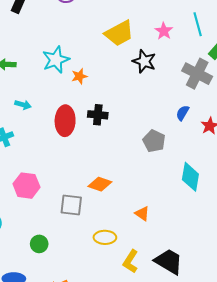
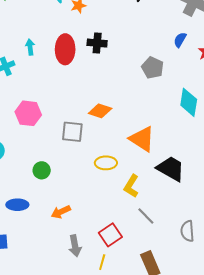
cyan arrow: (23, 105) -> (30, 47), moved, turned -112
orange triangle: (142, 214) -> (142, 139), size x1.8
black trapezoid: (169, 261) -> (171, 169), moved

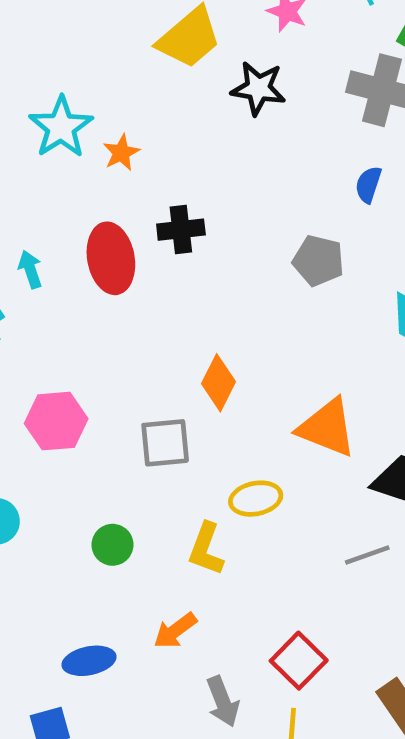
orange diamond: (100, 111) -> (219, 383), turned -70
yellow L-shape: (131, 186) -> (206, 549), moved
blue ellipse: (17, 205) -> (89, 661), moved
gray line: (146, 216) -> (367, 555), moved, turned -54

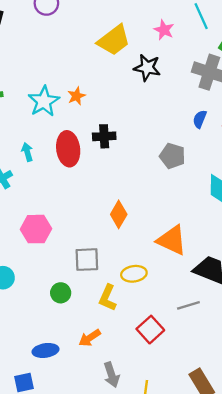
cyan star: (61, 127) -> (44, 101), moved
gray square: (165, 443) -> (87, 260), moved
red square: (299, 661) -> (150, 330), moved

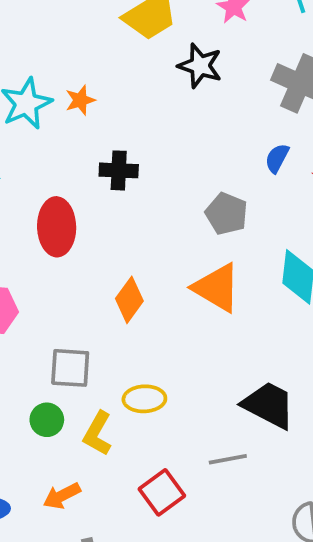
red ellipse: (68, 149) -> (57, 227), moved
orange triangle: (172, 240) -> (217, 288), moved
green circle: (61, 293) -> (47, 420), moved

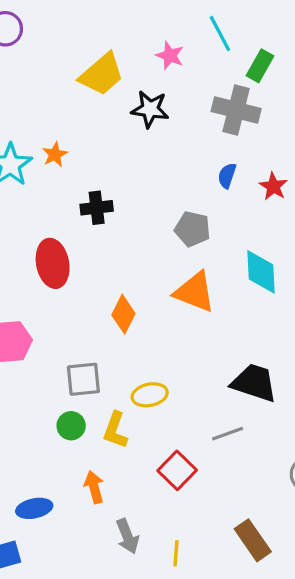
orange arrow: (62, 496) -> (94, 487), turned 112

